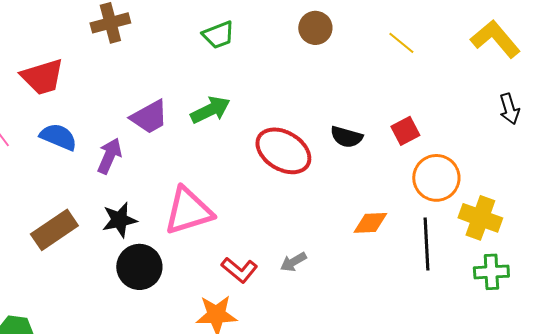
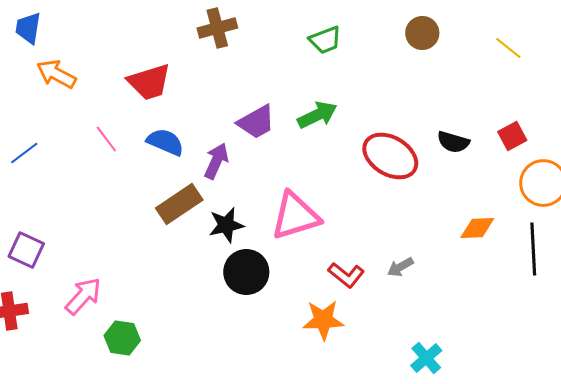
brown rectangle: (54, 230) -> (179, 204), moved

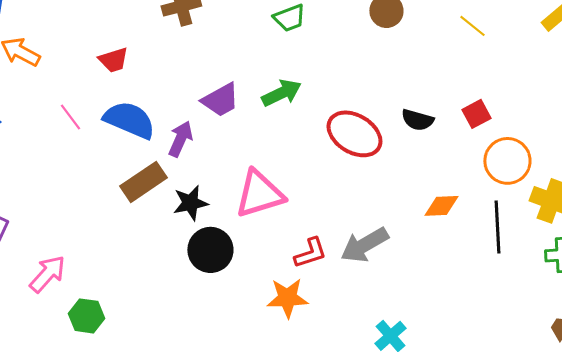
red trapezoid: (149, 82) -> (113, 60), size x0.7
blue semicircle: (165, 142) -> (129, 120), size x1.4
gray arrow: (400, 267) -> (364, 245), size x1.8
red L-shape: (346, 275) -> (310, 253), turned -57

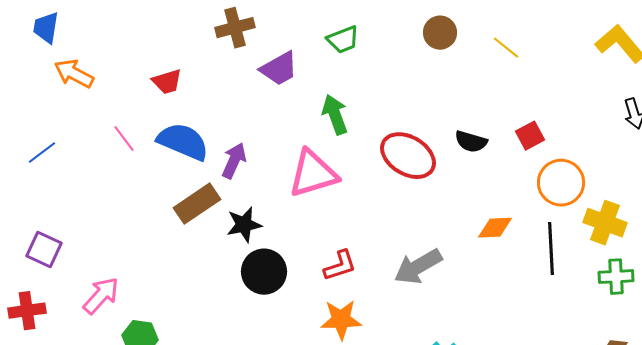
yellow line: (472, 26) -> (506, 48), moved
green arrow: (281, 93) -> (335, 115), turned -84
purple trapezoid: (220, 100) -> (279, 69), moved
pink triangle: (259, 194) -> (313, 174), moved
red L-shape: (310, 253) -> (340, 266), moved

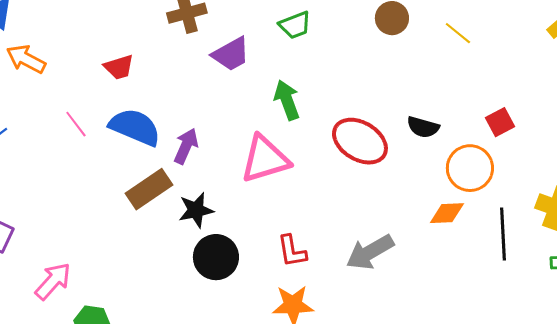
red square: (530, 136) -> (500, 122), moved
orange circle: (561, 183) -> (470, 168), moved
red L-shape: (340, 266) -> (292, 251), turned 99

